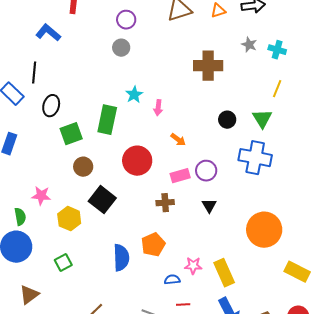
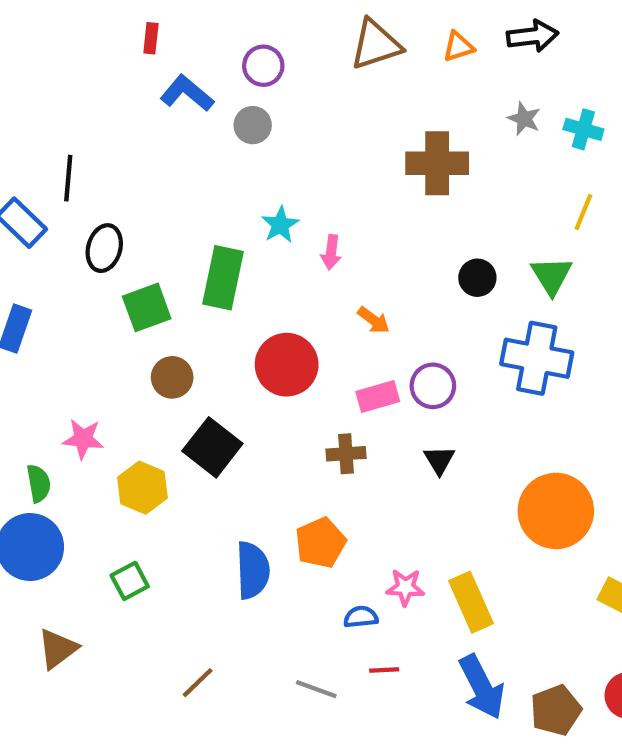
blue L-shape: (48, 33) -> (187, 93), moved

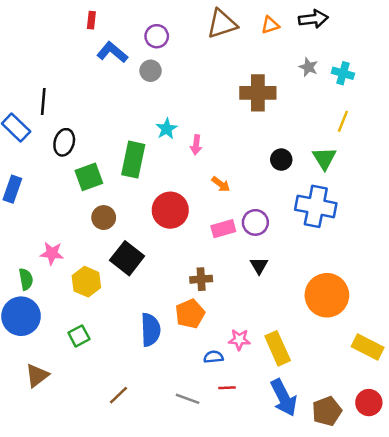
brown cross: (346, 454) -> (201, 279), moved

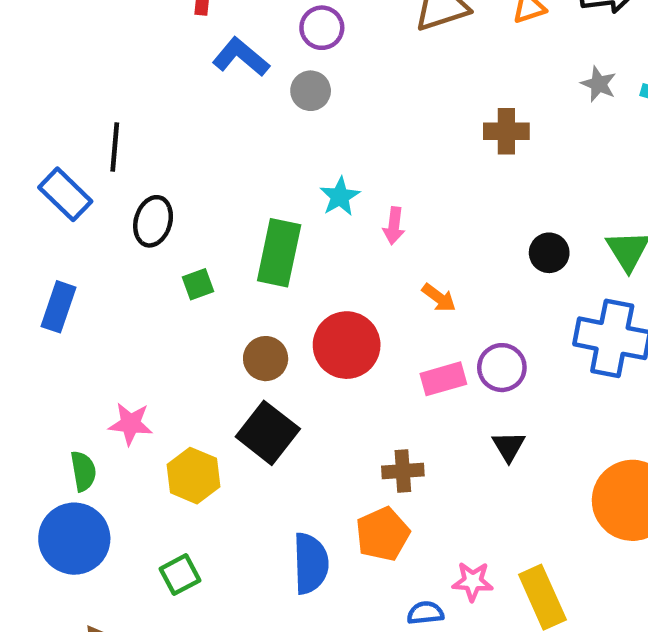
brown cross: (258, 93) -> (506, 131), size x0.7
green square: (89, 177) -> (198, 284), size x0.6
brown circle: (104, 218) -> (266, 359), moved

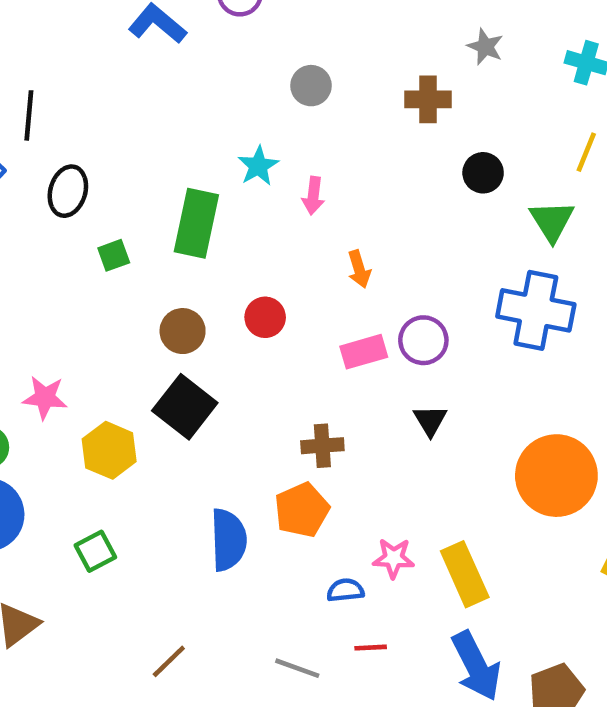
gray star: (599, 84) -> (485, 47), moved
gray circle: (311, 91) -> (311, 86), moved
black circle: (549, 253) -> (483, 173), moved
orange arrow: (439, 298) -> (359, 269), turned 36
red circle: (347, 345) -> (265, 317), size x0.6

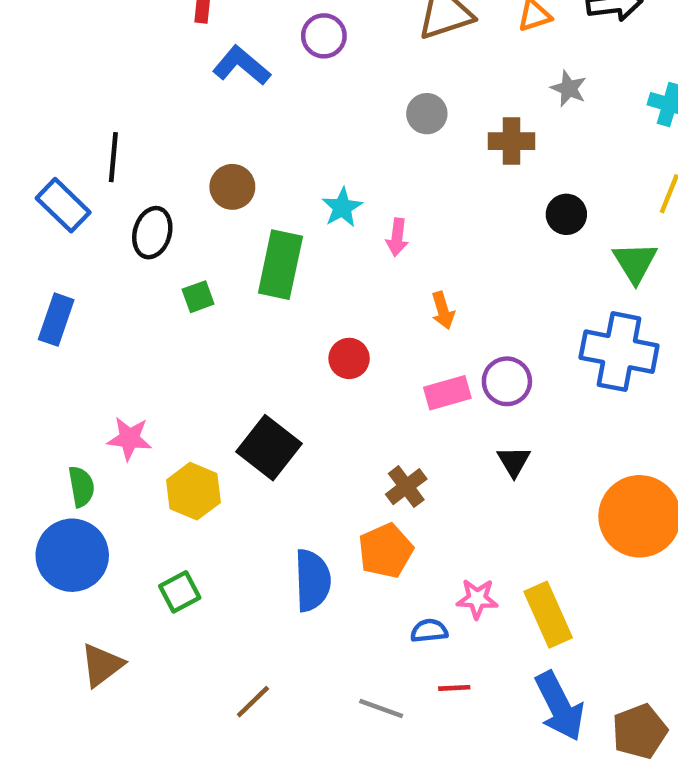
gray circle: (311, 86) -> (427, 114), moved
brown circle: (183, 331) -> (232, 187), moved
brown cross: (322, 446) -> (406, 487), turned -33

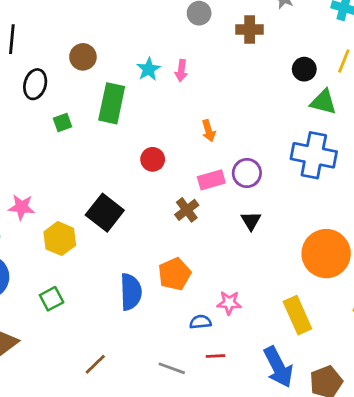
black circle: (566, 214) -> (304, 69), moved
pink arrow: (397, 237) -> (181, 71), moved
green triangle: (635, 262) -> (323, 102), turned -44
brown cross: (406, 487) -> (187, 210), moved
yellow rectangle: (548, 615) -> (297, 315), moved

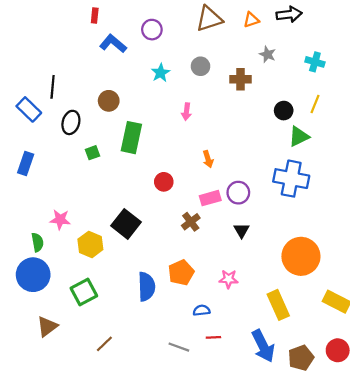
cyan star: (149, 69) -> (161, 73), moved
green triangle: (323, 102) -> (299, 136), turned -40
green square: (52, 299) -> (84, 292), size x1.4
pink star: (229, 303) -> (229, 279), moved
brown line: (95, 364) -> (104, 344), moved

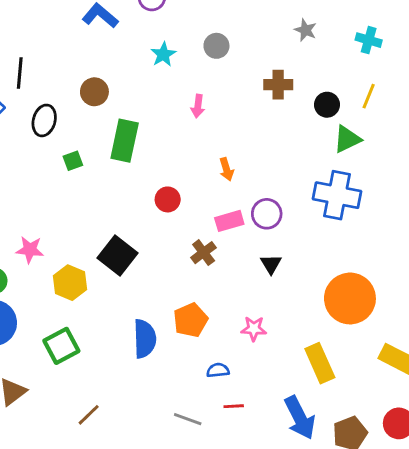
brown cross: (240, 79) -> (278, 85), moved

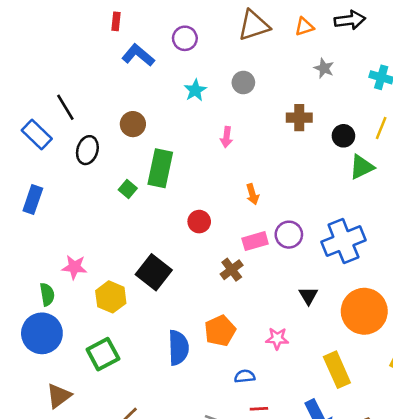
black line: (20, 73) -> (65, 107), turned -36
green square: (73, 161) -> (128, 189), moved, turned -30
blue cross: (337, 195) -> (343, 241), moved, turned -33
black triangle: (271, 264) -> (308, 296), moved

